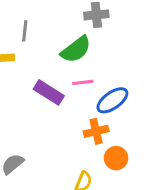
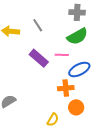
gray line: (25, 31) -> (38, 25), moved, turned -48
green semicircle: (76, 49) -> (77, 36), moved

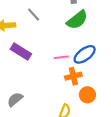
pink line: (62, 55) -> (61, 57), moved
purple rectangle: (39, 58) -> (21, 51), moved

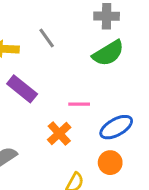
blue ellipse: (85, 54) -> (116, 127), moved
orange cross: (73, 76) -> (59, 133), moved, turned -35

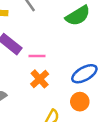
pink line: (79, 104) -> (37, 56), moved

